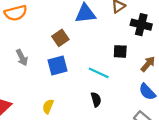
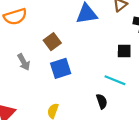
brown square: (60, 38) -> (52, 42), moved
cyan line: (99, 73) -> (115, 80), moved

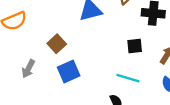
gray arrow: (24, 62) -> (28, 69), turned 63

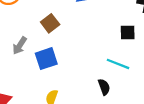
blue square: (69, 72) -> (46, 59), moved

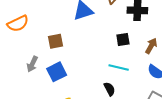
brown square: (50, 23) -> (56, 41), turned 35

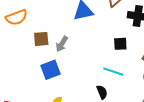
brown square: (56, 41) -> (41, 39), moved
gray arrow: (32, 64) -> (62, 44), moved

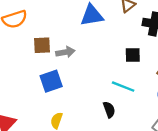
gray arrow: (62, 44) -> (65, 52), turned -133

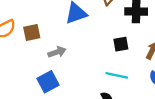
brown square: (42, 45) -> (32, 32), moved

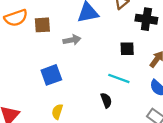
gray arrow: (57, 52) -> (72, 40), moved

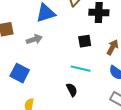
blue square: (51, 75) -> (20, 73), turned -36

